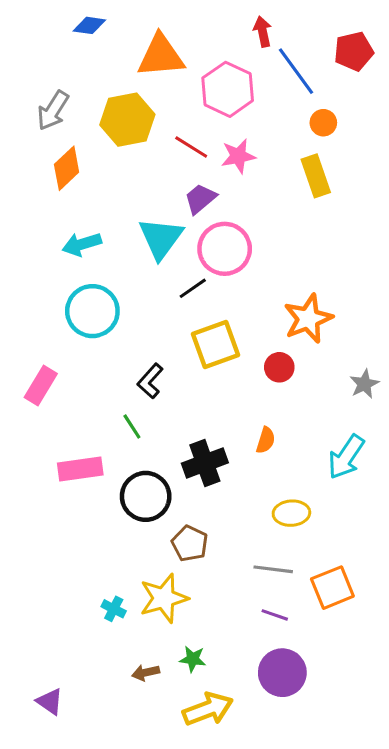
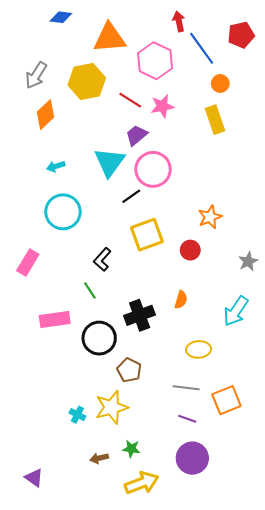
cyan arrow: (82, 244) -> (56, 166), size x0.7
orange star: (308, 319) -> (210, 217), size x0.7

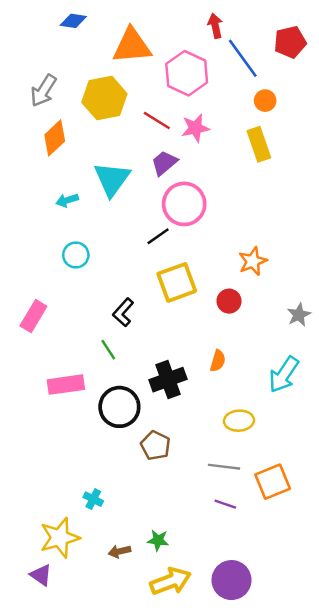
cyan triangle: (110, 162) -> (112, 179), moved
cyan circle: (63, 212) -> (76, 255), size x0.6
yellow star: (112, 407) -> (60, 538), moved
purple circle: (192, 458) -> (231, 580), moved

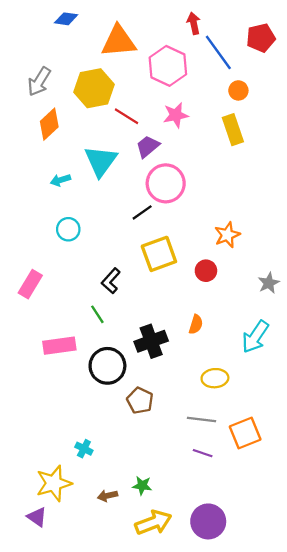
red line: (157, 121) -> (126, 116), moved

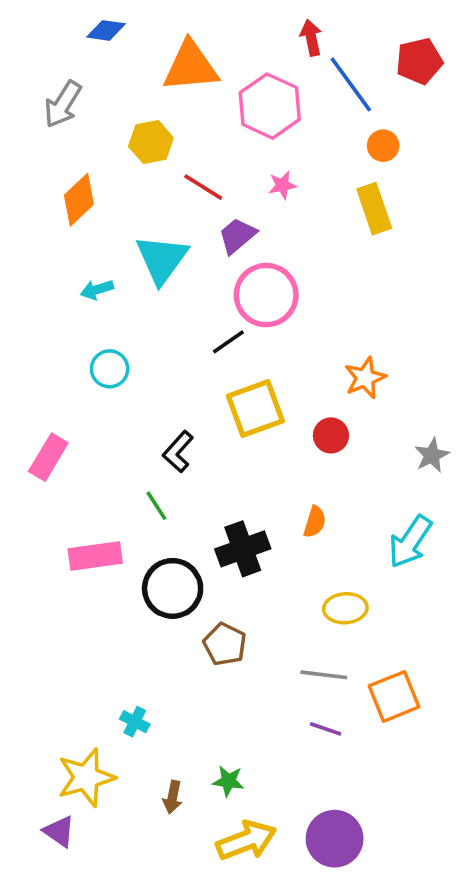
gray arrow: (39, 82) -> (63, 104), moved
yellow hexagon: (94, 88) -> (151, 142), size x0.7
pink star: (176, 115) -> (282, 185), size x0.7
brown arrow: (107, 496) -> (173, 797), turned -66

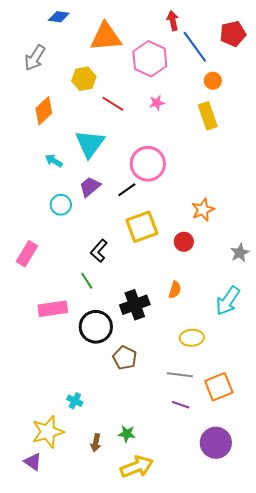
purple trapezoid: (237, 236) -> (90, 187), moved
cyan arrow: (97, 290) -> (54, 161), turned 48
purple circle: (335, 839) -> (216, 443), moved

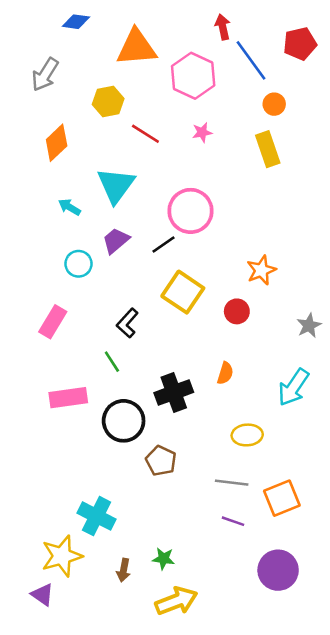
yellow square: (142, 227) -> (183, 292), turned -36
pink rectangle: (27, 254) -> (53, 322), moved
cyan cross: (75, 401) -> (97, 516), size x1.8

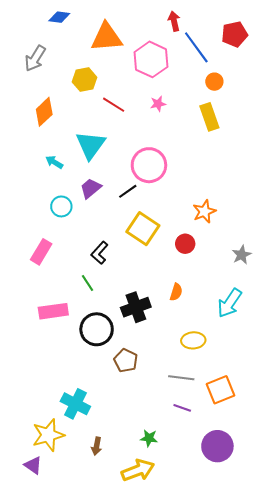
green star: (163, 559) -> (149, 438), moved

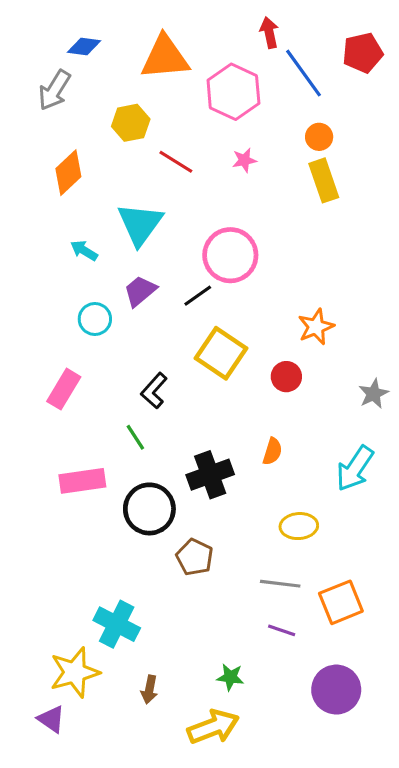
blue diamond: (59, 17) -> (84, 47), moved
orange circle: (214, 82) -> (319, 137), moved

